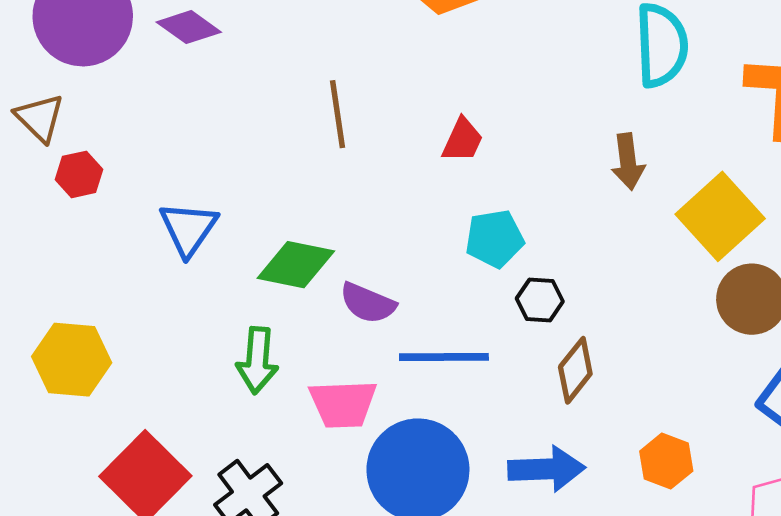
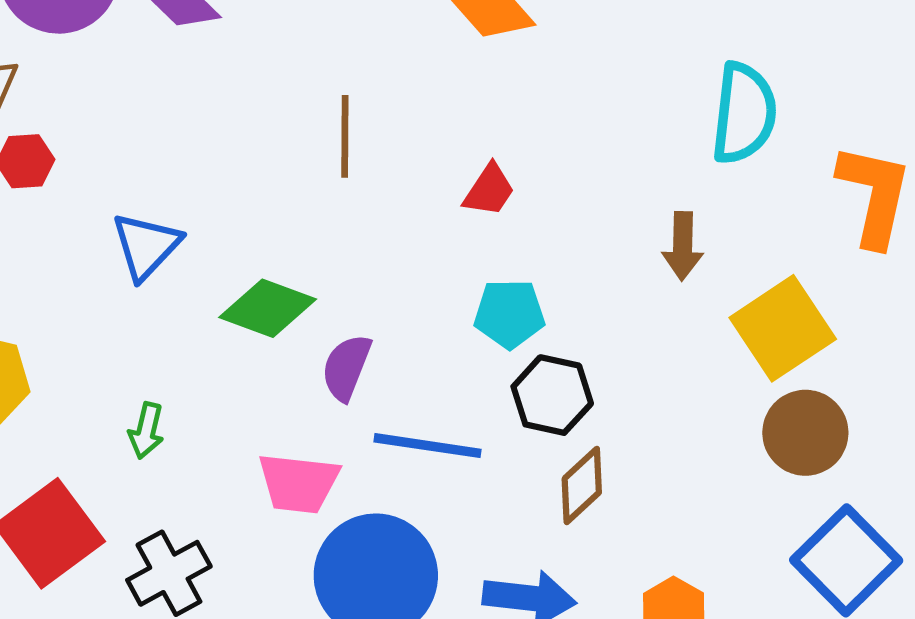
black hexagon: (540, 300) -> (552, 395), size x1.4
purple semicircle: (368, 303) -> (346, 367), turned 80
green arrow: (257, 360) -> (146, 431), moved, size x0.7

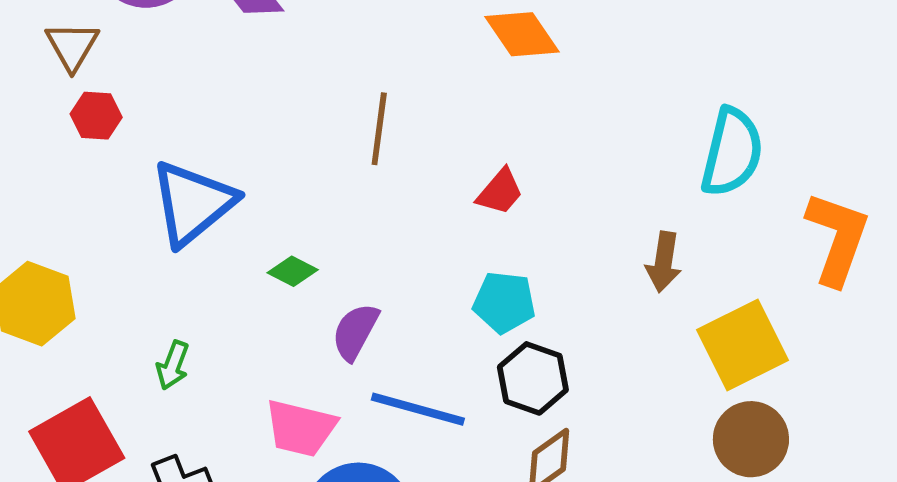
blue triangle: (146, 246) -> (193, 203), size x1.4
green diamond: (268, 308) -> (293, 271), size x0.6

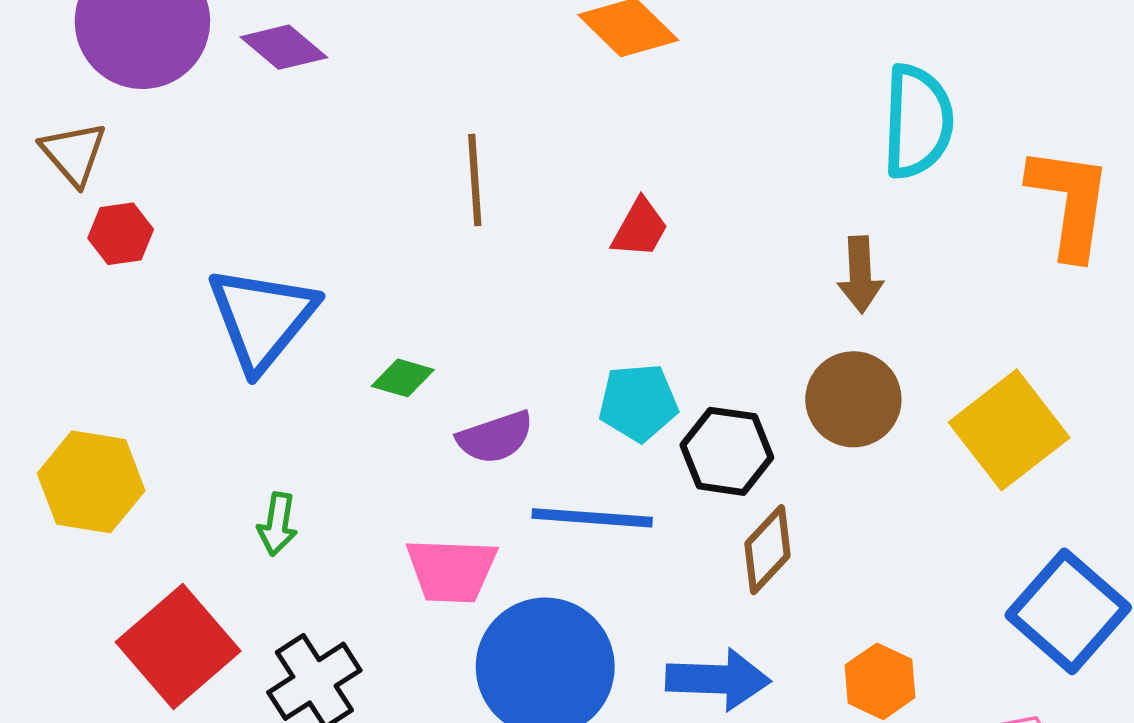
cyan pentagon: (504, 302) -> (638, 403), moved
purple semicircle: (355, 332) -> (495, 437), turned -126
yellow square: (742, 345) -> (1009, 430), moved
brown circle: (751, 439) -> (853, 399), moved

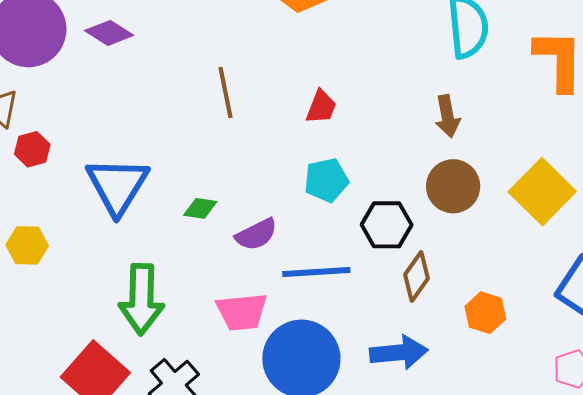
cyan pentagon: (638, 403) -> (326, 180), moved
yellow hexagon: (91, 482) -> (27, 245), moved, size x0.7
green arrow: (277, 524) -> (141, 299), size x2.0
orange hexagon: (880, 681) -> (485, 313), moved

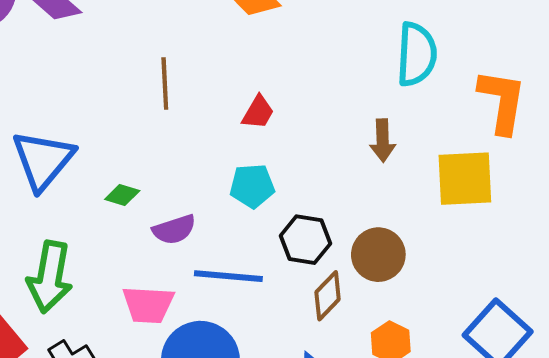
brown circle: (453, 186) -> (378, 255), moved
yellow square: (542, 192) -> (465, 179), moved, turned 34

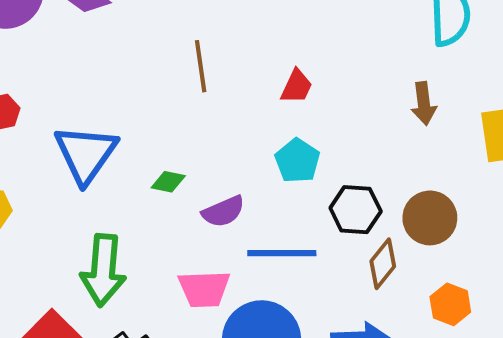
cyan pentagon: (252, 186) -> (297, 161), turned -30

